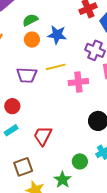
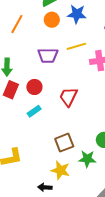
red trapezoid: (43, 136) -> (68, 97), moved
brown square: (23, 167) -> (64, 143), moved
green star: (63, 180) -> (87, 159), turned -30

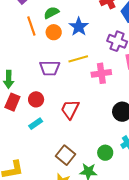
blue star: (77, 14) -> (79, 27), turned 30
orange line: (17, 24) -> (31, 26), moved, turned -48
brown square: (64, 143) -> (65, 155), turned -30

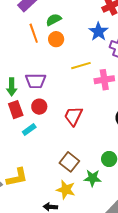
blue star: (79, 27) -> (98, 32), moved
purple trapezoid: (50, 68) -> (36, 81), moved
red rectangle: (12, 102) -> (16, 110), turned -42
cyan rectangle: (36, 124) -> (29, 129), moved

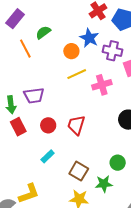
orange circle: (56, 39) -> (71, 51), moved
red circle: (39, 107) -> (48, 125), moved
cyan rectangle: (29, 129) -> (48, 156), moved

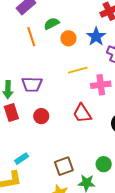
orange circle: (71, 51) -> (68, 38), moved
red trapezoid: (76, 125) -> (82, 113), moved, turned -60
cyan rectangle: (48, 156) -> (22, 159), moved
brown square: (79, 171) -> (64, 166), turned 30

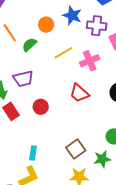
green semicircle: (52, 24) -> (29, 45), moved
cyan rectangle: (22, 159) -> (33, 153), turned -32

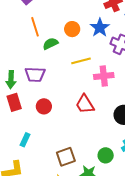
cyan rectangle: (33, 153) -> (25, 140), moved

